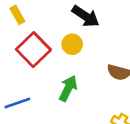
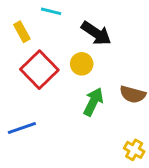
green arrow: (68, 88) -> (93, 102), moved

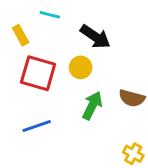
red square: (39, 70) -> (38, 73), turned -30
blue line: (22, 128) -> (37, 126), moved

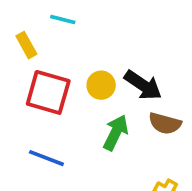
black arrow: (95, 37) -> (143, 85), moved
blue line: (37, 126) -> (46, 158), turned 40

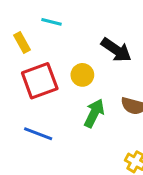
black arrow: (143, 85) -> (116, 50), moved
red square: (48, 92) -> (40, 81), turned -36

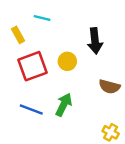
black arrow: (116, 50) -> (95, 41), turned 50
green arrow: (94, 113) -> (64, 105), moved

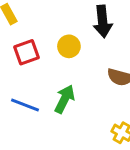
red square: (32, 66) -> (26, 52), size x0.7

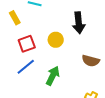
blue line: (25, 105) -> (26, 67), moved, turned -60

